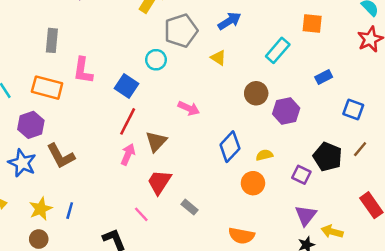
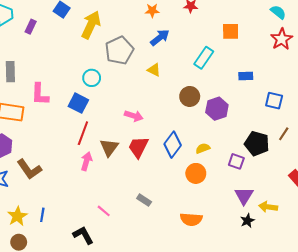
cyan circle: (156, 60) -> (92, 78), moved
blue rectangle: (324, 77) -> (246, 76), turned 32
red trapezoid: (159, 182) -> (138, 147), moved

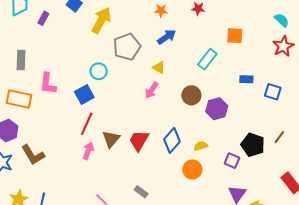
blue square: (274, 101) -> (273, 92), moved
blue square: (78, 103) -> (84, 95), turned 30
pink arrow: (134, 116) -> (152, 90), moved, turned 102

